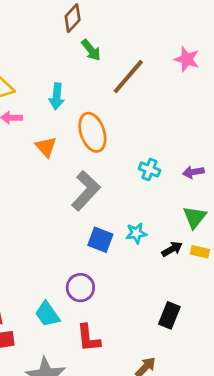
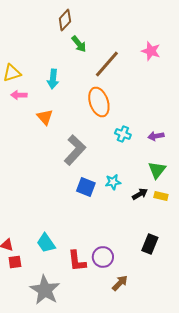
orange ellipse: (92, 132) -> (99, 102), moved
purple circle: (80, 288) -> (103, 257), moved
black rectangle: (169, 315) -> (150, 244), moved

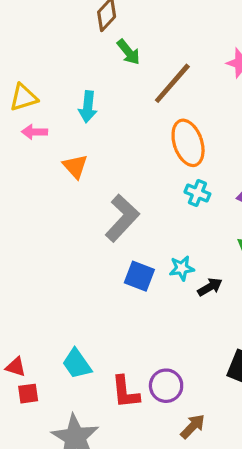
orange ellipse: (99, 102) -> (188, 143), moved
black arrow: (140, 194) -> (210, 287), moved

